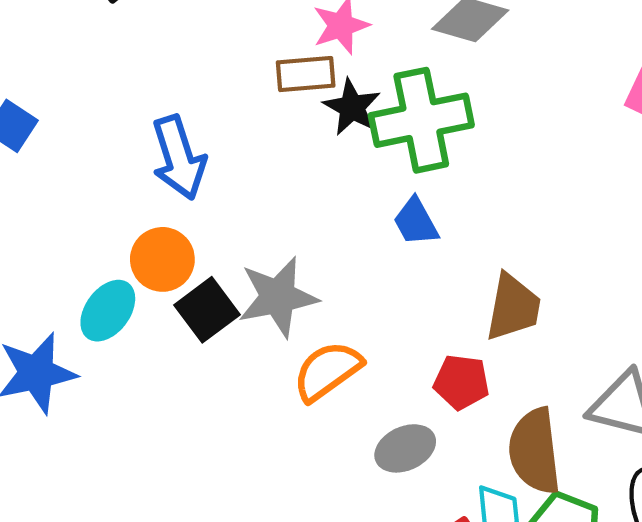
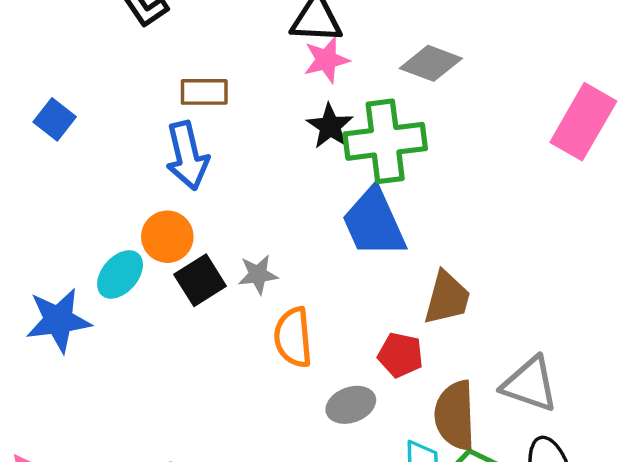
brown rectangle: (306, 74) -> (204, 92), moved
blue trapezoid: (416, 222) -> (374, 223), size x1.8
gray star: (278, 297) -> (258, 274), size x0.6
orange semicircle: (327, 371) -> (293, 337), turned -64

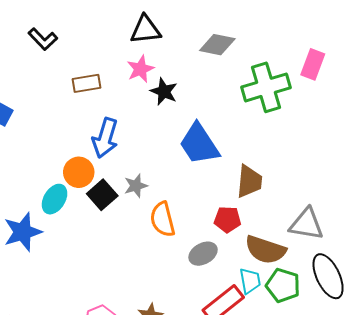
pink star: (326, 60) -> (140, 69), moved
pink rectangle: (583, 122) -> (313, 64), size x0.7
green cross: (385, 141) -> (266, 87), moved
blue arrow: (187, 156) -> (105, 138), moved, turned 39
brown semicircle: (455, 415) -> (265, 250), turned -60

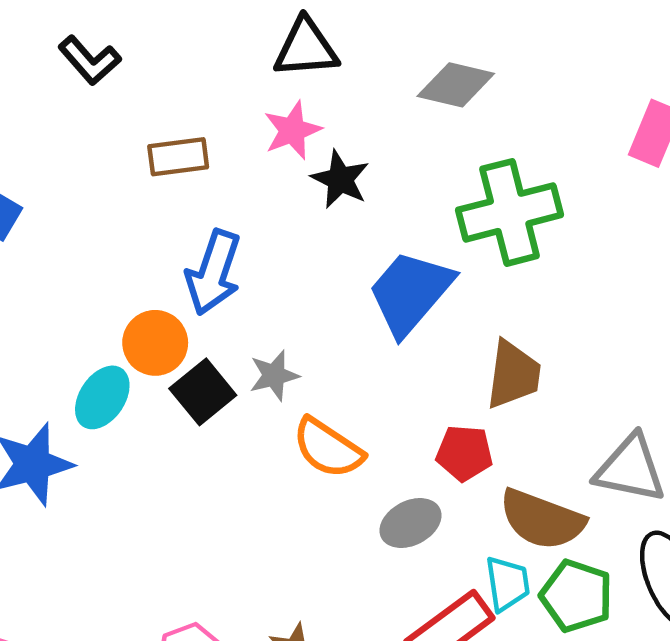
green cross: (266, 87) -> (510, 212), moved
blue trapezoid: (199, 144) -> (410, 293), turned 72
orange semicircle: (163, 219) -> (328, 448), turned -44

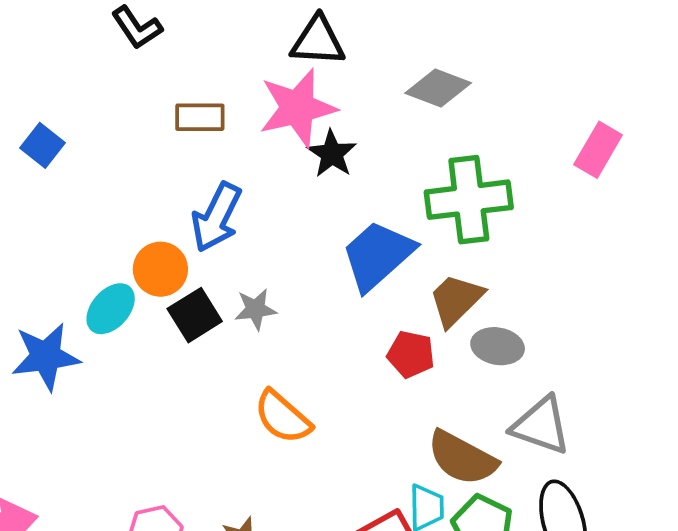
pink star: (292, 130) -> (298, 108), size x1.6
brown trapezoid: (513, 375) -> (456, 300), moved, turned -150
orange semicircle: (328, 448) -> (283, 417), moved
red pentagon: (464, 453) -> (411, 354), moved
gray ellipse: (411, 523) -> (498, 346), moved, turned 30

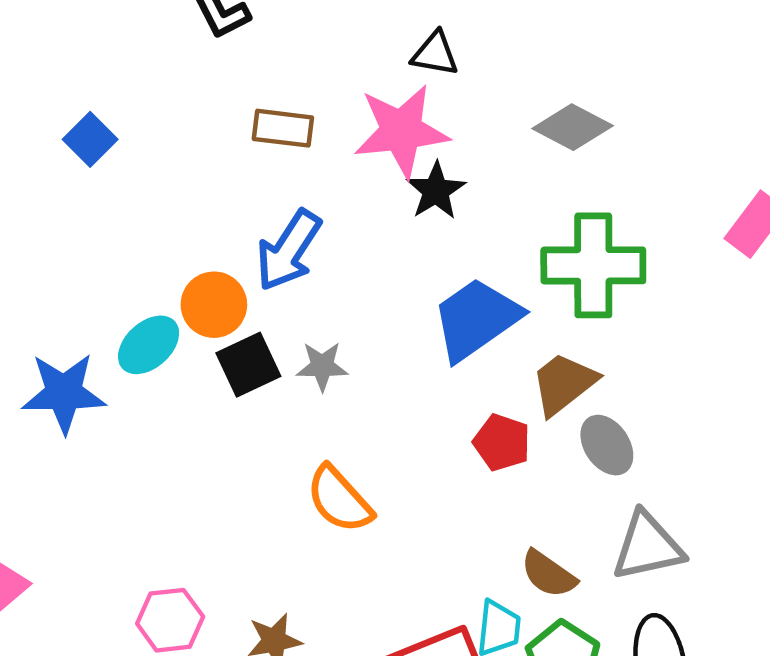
black triangle: (318, 41) -> (435, 54), size x0.7
gray ellipse: (498, 346) -> (607, 445), turned 39
gray triangle: (541, 426) -> (648, 546), turned -38
brown semicircle: (462, 458) -> (548, 574), size x0.7

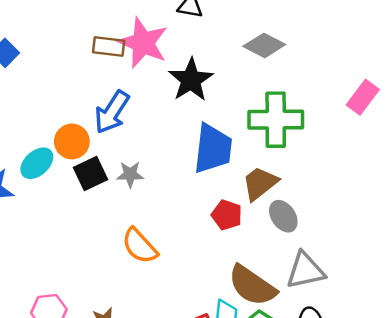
pink star: (401, 131) -> (143, 43), moved, turned 30
black star: (436, 191) -> (191, 80), size x1.4
blue trapezoid: (476, 319) -> (213, 149), turned 132
brown semicircle: (548, 574) -> (252, 286), size x1.6

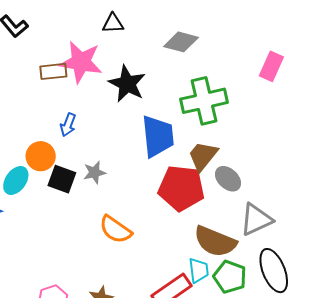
blue arrow: (112, 112) -> (68, 125), size x0.6
black square: (90, 174) -> (62, 179), turned -32
red pentagon: (227, 215) -> (181, 188), size x1.8

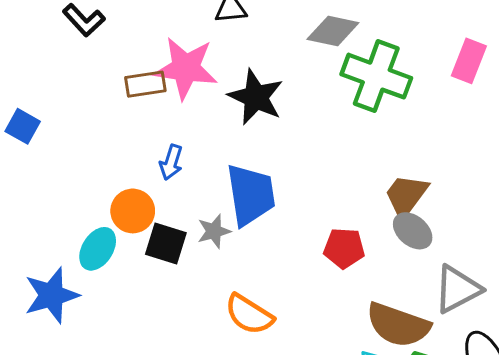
green cross: (204, 101) -> (376, 76), moved, turned 36
blue trapezoid: (158, 136) -> (251, 195), moved
brown trapezoid: (203, 156) -> (406, 196), moved
red pentagon: (181, 188) -> (344, 248), size x0.6

